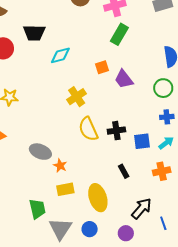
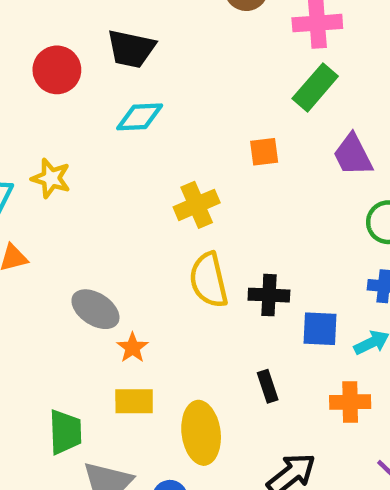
cyan diamond: (60, 55) -> (140, 117), moved
purple trapezoid: (124, 79) -> (353, 155), moved

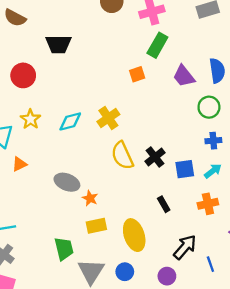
red circle: (57, 70) -> (23, 75), moved
cyan diamond: (140, 117) -> (70, 121), moved
orange square: (264, 152) -> (137, 74), moved
yellow star: (51, 178) -> (30, 119), turned 30
black cross: (269, 295) -> (155, 157), turned -30

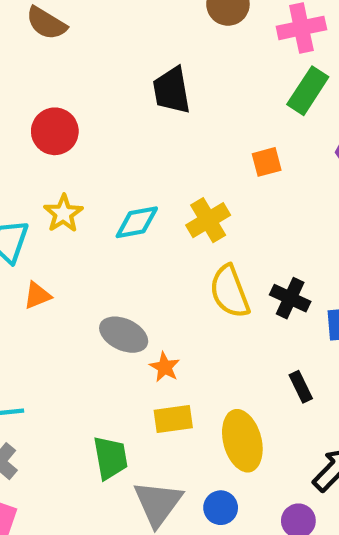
black trapezoid: (58, 44) -> (172, 90), moved, turned 76
orange square: (137, 74) -> (267, 162), moved
black cross: (155, 157) -> (290, 298), turned -30

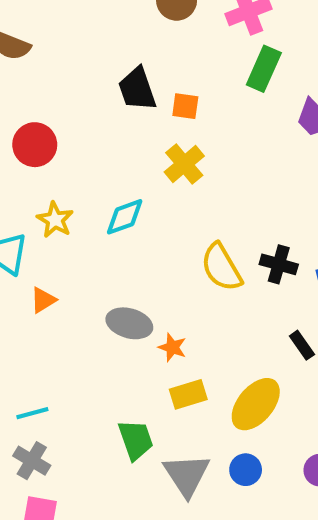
orange square: (267, 162) -> (185, 106), moved, turned 32
yellow cross: (208, 220) -> (184, 164), moved
yellow ellipse: (242, 441) -> (256, 404), turned 64

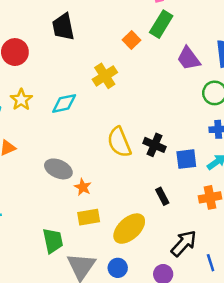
black trapezoid: (137, 89) -> (63, 27), moved
orange square: (185, 106) -> (131, 40), moved, turned 30

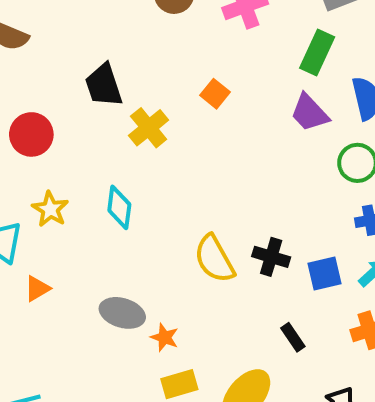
green rectangle: (161, 24) -> (317, 53), moved
yellow cross: (105, 76) -> (149, 128), moved
cyan diamond: (64, 103) -> (119, 207), turned -64

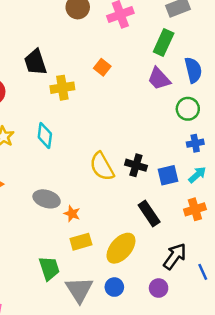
yellow cross: (149, 128) -> (62, 88), turned 30
black rectangle: (293, 337) -> (149, 214), size x1.5

